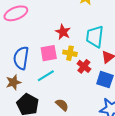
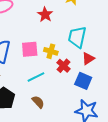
red star: (63, 32) -> (45, 15), moved
cyan line: (46, 76) -> (36, 77), moved

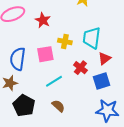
red star: (45, 15) -> (43, 20), moved
yellow cross: (51, 51) -> (65, 41), moved
blue square: (83, 81) -> (101, 81), turned -36

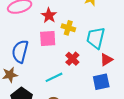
yellow cross: (65, 41) -> (68, 28), moved
pink square: (45, 54) -> (48, 39), moved
red cross: (80, 68) -> (72, 59), moved

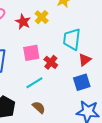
yellow cross: (68, 28) -> (42, 17), moved, turned 32
pink square: (48, 39) -> (31, 53), moved

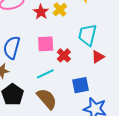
blue square: (82, 82) -> (80, 85), moved
brown semicircle: (39, 107) -> (47, 99), size x1.6

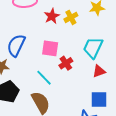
cyan line: (45, 74) -> (44, 78), turned 60
blue square: (80, 85) -> (99, 100), moved

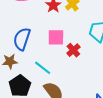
cyan line: (44, 78) -> (43, 68), moved

